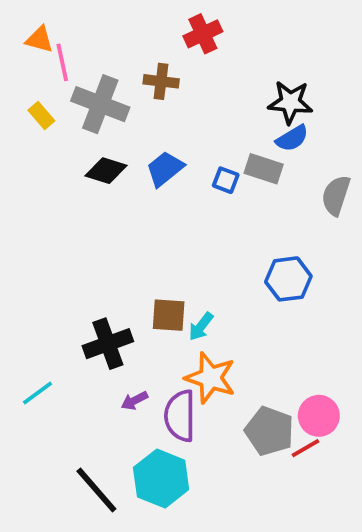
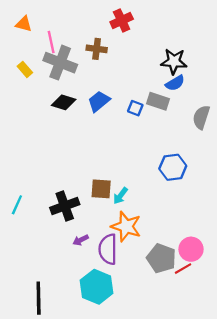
pink line: (62, 62) -> (51, 42), moved
cyan line: (38, 393) -> (17, 205), moved, turned -30
black line: (96, 490) -> (39, 298), moved, turned 40

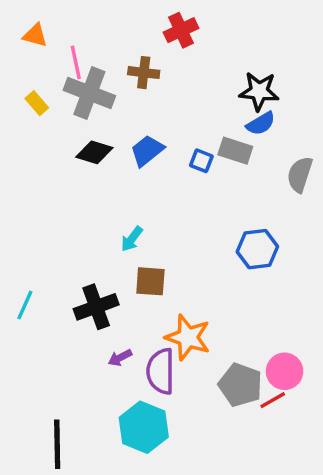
cyan arrow: (120, 196) -> (132, 239), moved

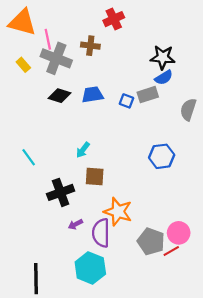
orange triangle: (35, 35) -> (22, 22), size x1.8
blue trapezoid: (147, 151) -> (92, 95), turned 30
gray rectangle: (235, 151) -> (148, 95), turned -36
cyan line: (25, 305) -> (29, 157), moved, turned -60

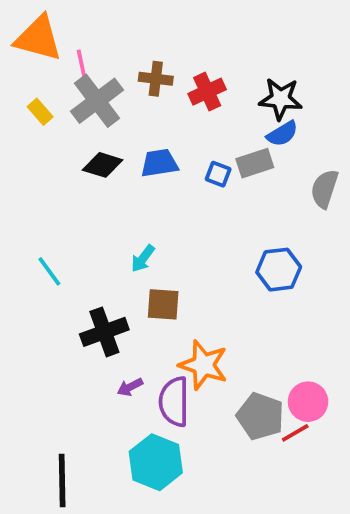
red cross: (114, 19) -> (207, 92), moved
gray cross: (56, 58) -> (97, 101), turned 32

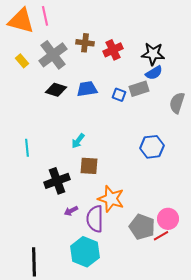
pink line: (82, 68) -> (45, 16), moved
cyan line: (49, 271) -> (27, 148), turned 30

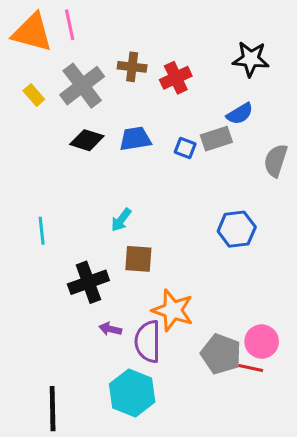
black star: (153, 54) -> (251, 59), moved
purple arrow: (71, 211) -> (110, 329), turned 40
red line: (161, 236) -> (251, 368), turned 42

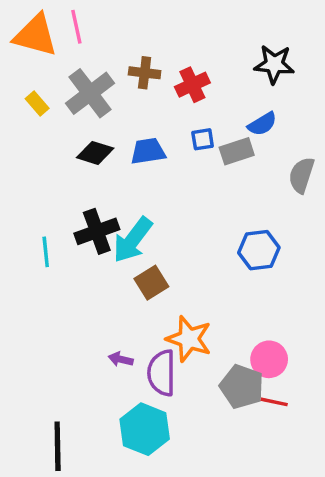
blue square: (185, 148) -> (203, 139), moved, turned -30
cyan arrow: (121, 220) -> (133, 240), size x1.8
brown square: (138, 259) -> (151, 283), turned -36
black cross: (88, 282) -> (97, 231), moved
pink circle: (262, 342) -> (269, 359), moved

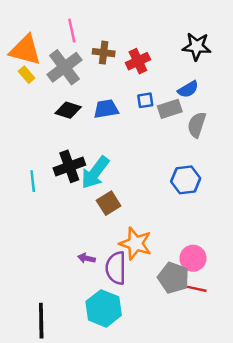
pink line: (76, 27) -> (72, 31), moved
orange triangle: (35, 35) -> (25, 50), moved
gray semicircle: (301, 175) -> (197, 125), moved

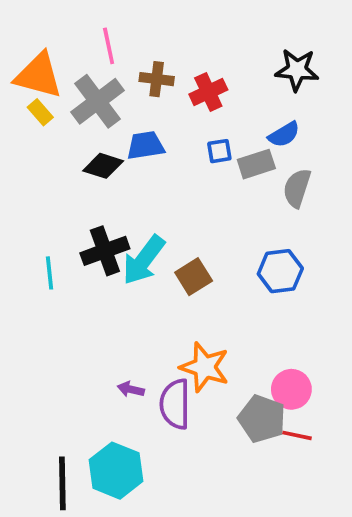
blue trapezoid: (106, 109) -> (146, 146), moved
brown square: (109, 203) -> (194, 277), moved
cyan hexagon: (104, 308) -> (116, 471), moved

